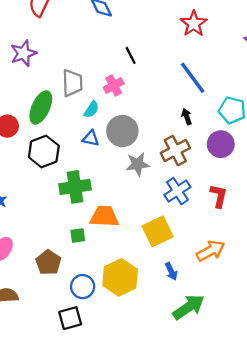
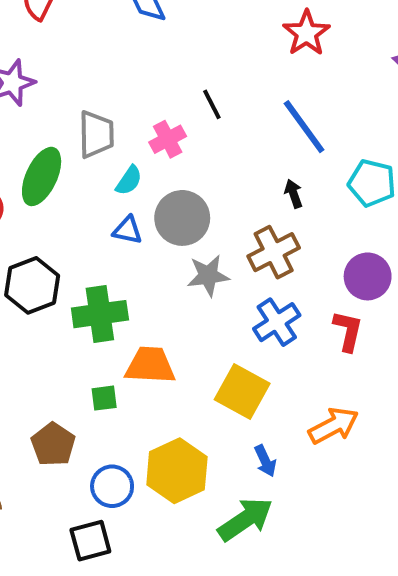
black line: (131, 55) -> (212, 104), moved
purple circle: (221, 144) -> (368, 276), moved
black hexagon: (44, 151) -> (32, 285), moved
yellow square: (158, 231) -> (242, 391), turned -36
green arrow: (189, 307) -> (245, 519), moved

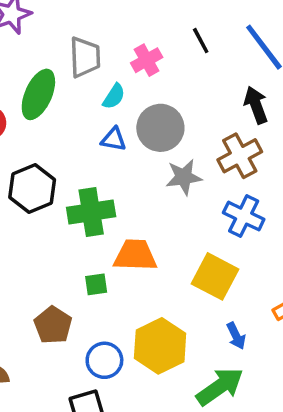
black line: (212, 104) -> (201, 41), moved
black arrow: (293, 194) -> (256, 105), size x1.5
blue cross: (277, 322) -> (244, 216), turned -30

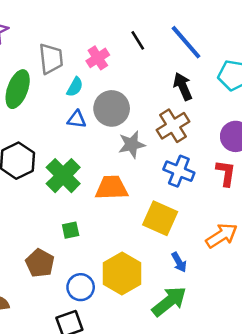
green cross: (91, 212) -> (63, 176), turned -32
orange trapezoid: (135, 255) -> (112, 188), moved

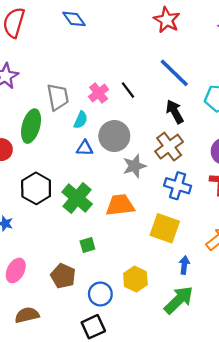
black line: (138, 40) -> (128, 90), moved
blue arrow: (179, 262) -> (184, 265), turned -138
yellow hexagon: (122, 273) -> (135, 279), size x0.7

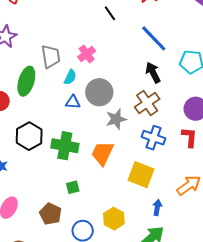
black line: (128, 90) -> (110, 13), moved
green cross: (77, 198) -> (65, 146), turned -32
orange trapezoid: (120, 205) -> (102, 153), turned -60

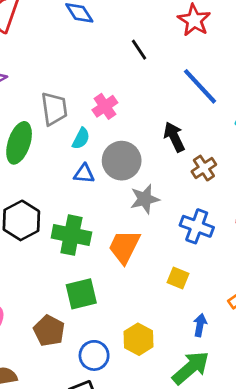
black arrow: (153, 73) -> (174, 137), moved
brown cross: (147, 103) -> (204, 168), moved, size x0.7
yellow square: (141, 175) -> (178, 278), size x0.6
green square: (73, 187) -> (81, 294), size x1.6

